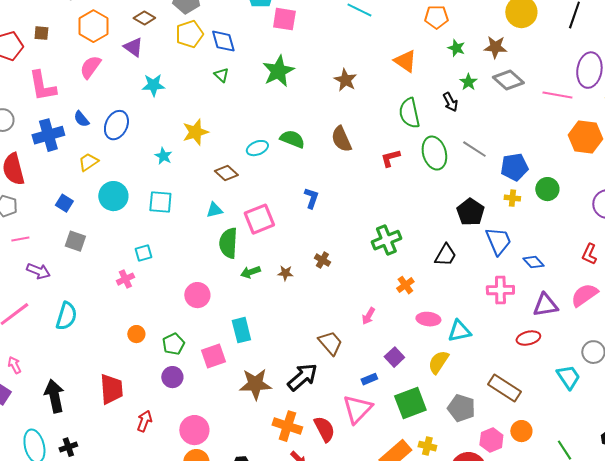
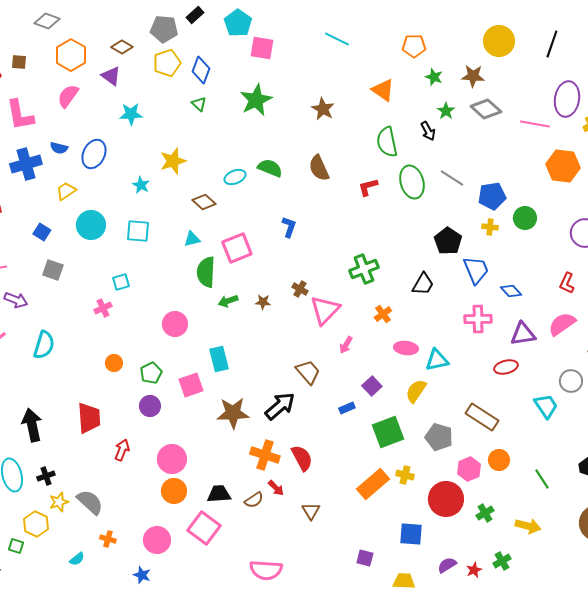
blue diamond: (223, 41) -> (201, 70), turned 36
blue semicircle: (81, 119) -> (59, 148), turned -36
pink triangle: (357, 409) -> (325, 310), moved

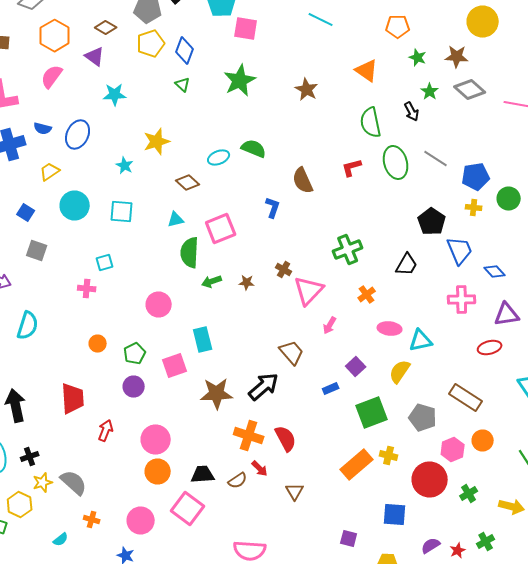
brown semicircle: (319, 168) -> (303, 180), moved
pink cross: (103, 308) -> (87, 288), turned 30

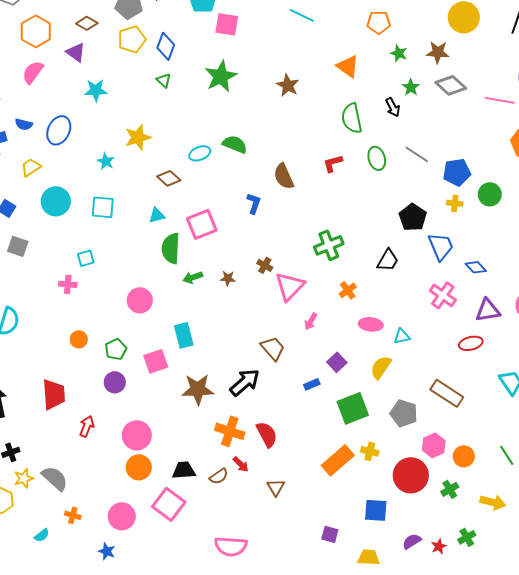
green ellipse: (396, 162) -> (377, 158), size x0.7
pink cross: (462, 300) -> (443, 295), turned 36
cyan triangle: (421, 340) -> (402, 336), size x0.7
orange circle: (483, 440) -> (464, 456), moved

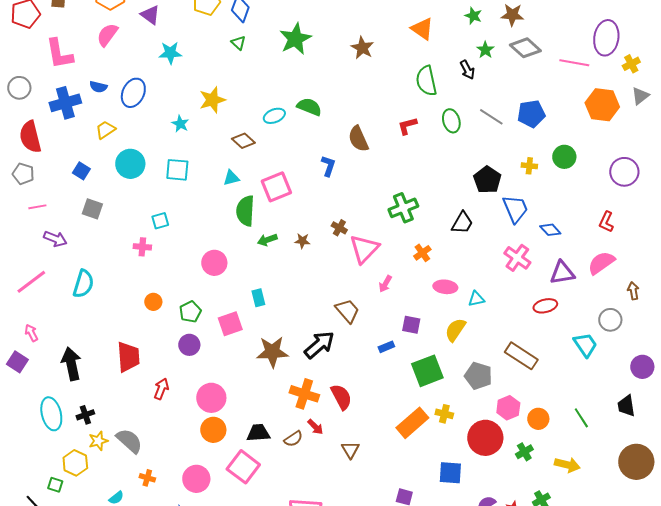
blue pentagon: (457, 172) -> (531, 114), moved
cyan rectangle: (184, 335) -> (258, 298), size x0.7
purple square: (337, 362) -> (411, 325), turned -36

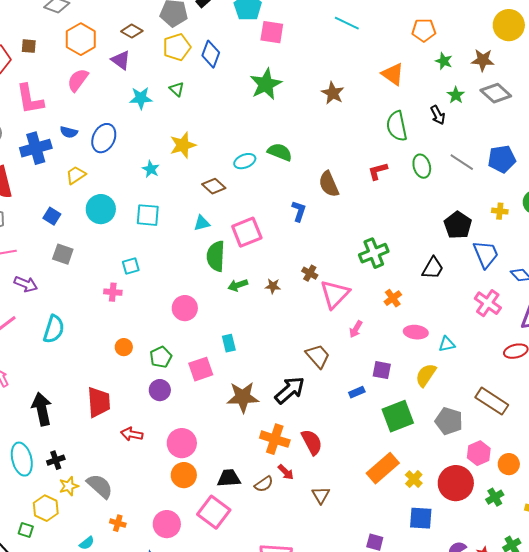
green triangle: (238, 43) -> (177, 89), moved
red arrow: (161, 389) -> (132, 434), turned -100
yellow cross: (444, 414) -> (414, 479), moved, turned 30

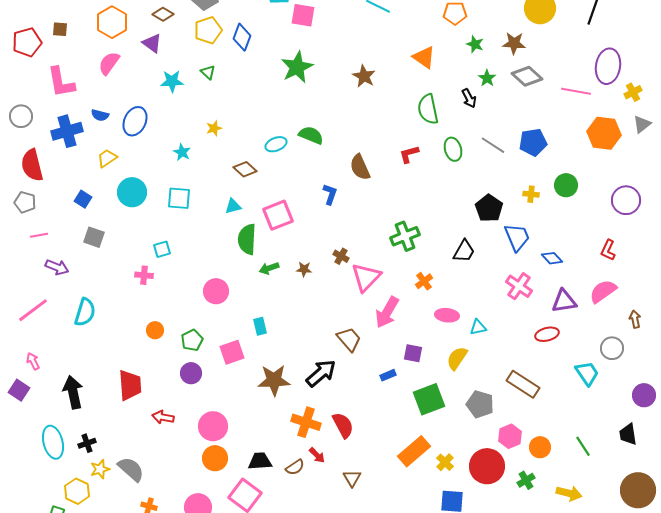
yellow star: (183, 145) -> (214, 128), size x0.6
pink arrow: (356, 329) -> (387, 312), size x1.8

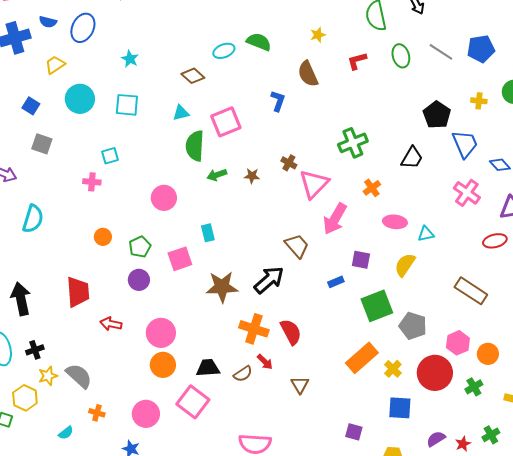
yellow star: (214, 128) -> (318, 35), moved
gray pentagon: (480, 404) -> (413, 326), moved

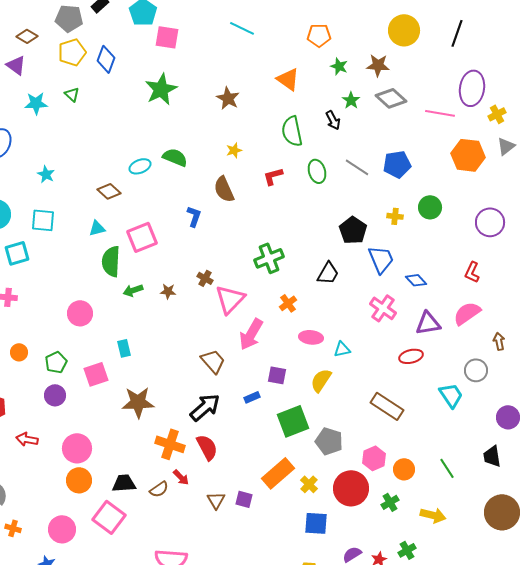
cyan square: (110, 156) -> (17, 253), moved, size x1.4
black arrow: (269, 280) -> (205, 407), moved
purple square: (354, 432) -> (244, 499), moved

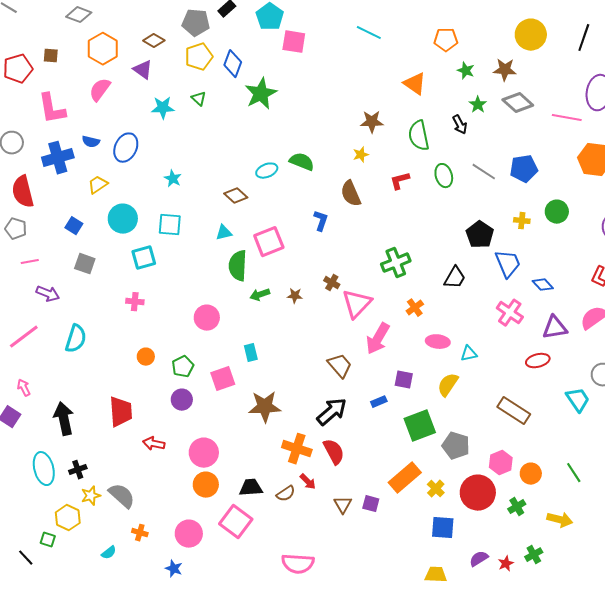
green star: (161, 89) -> (261, 94), moved
brown star: (228, 98) -> (372, 122), moved, turned -30

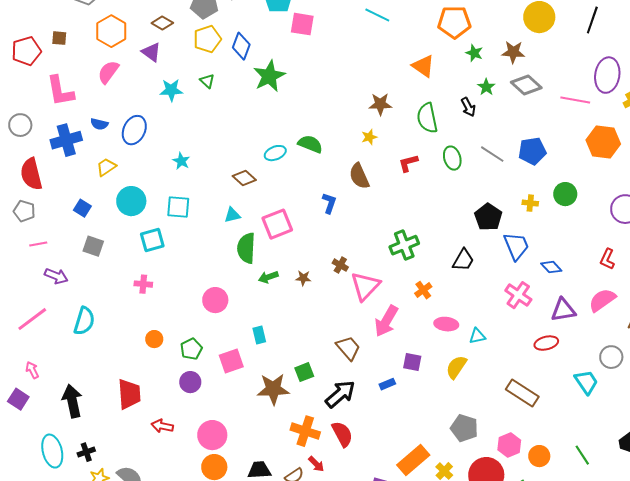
orange pentagon: (446, 40) -> (454, 22), size x1.4
green square: (420, 426) -> (304, 372), moved, size x0.6

